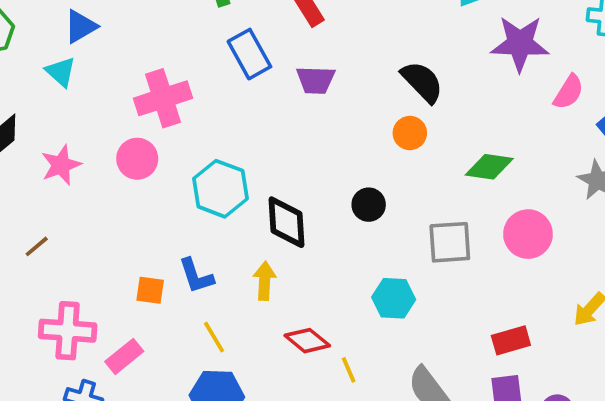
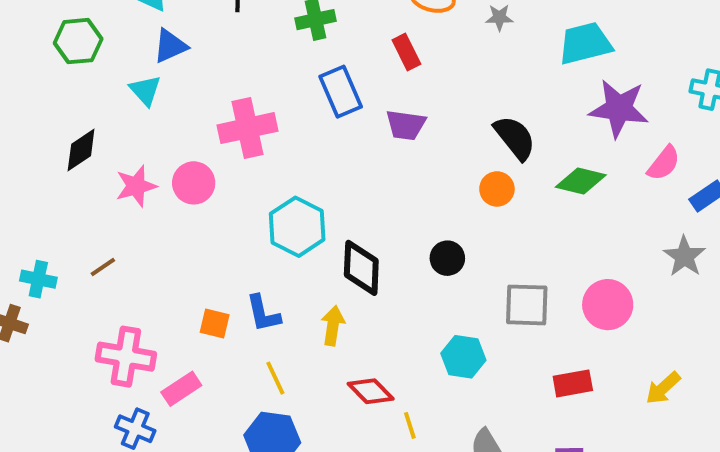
pink circle: (137, 159) -> (194, 183), moved
green diamond: (489, 167) -> (581, 181), moved
red rectangle: (511, 340) -> (573, 383), moved

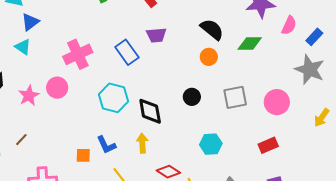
blue rectangle: (341, 92) -> (127, 52), moved
gray star: (684, 256) -> (310, 70), size x1.4
gray square: (527, 305) -> (235, 97), moved
yellow arrow: (663, 388) -> (322, 118), moved

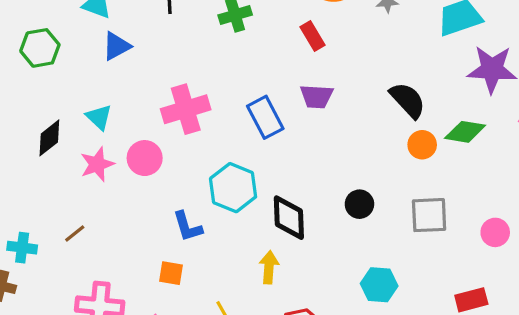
cyan triangle: (23, 47) -> (99, 117), moved
orange circle: (209, 57) -> (422, 145), moved
pink circle: (277, 102) -> (495, 232), size x0.7
blue L-shape: (106, 145) -> (188, 227), moved

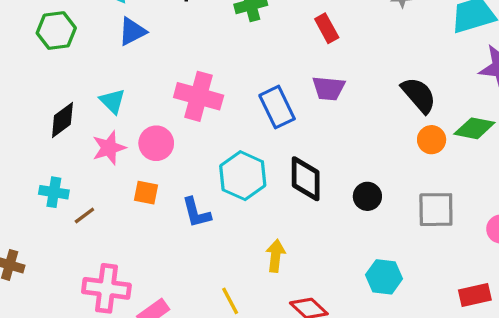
pink cross: (186, 109) -> (199, 96), turned 30
black diamond: (289, 218) -> (306, 179), moved
cyan cross: (22, 248) -> (54, 192), moved
orange square: (171, 273) -> (146, 193), moved

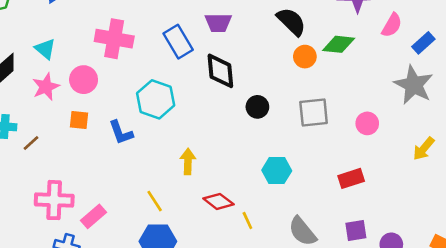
black diamond: (306, 179) -> (220, 71), moved

